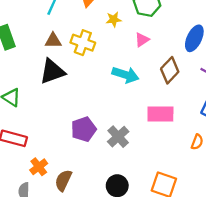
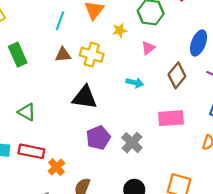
black triangle: (52, 71) -> (85, 97), moved, turned 32
cyan arrow: (125, 75) -> (135, 83), size x0.7
orange cross: (39, 167) -> (56, 167), moved

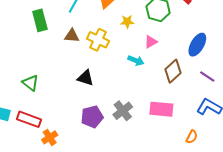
green rectangle: (18, 55) -> (40, 20), moved
cyan arrow: (135, 83) -> (136, 61), moved
black triangle: (85, 97) -> (85, 78), size x0.7
gray cross: (132, 143) -> (123, 111), moved

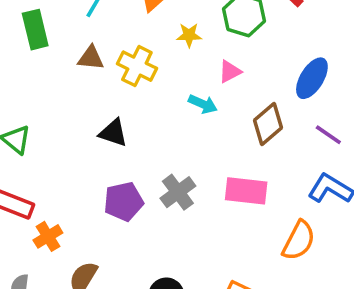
orange semicircle: (192, 137) -> (299, 241), size x1.6

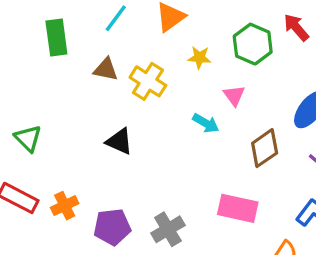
pink triangle: (230, 72) -> (234, 95), turned -45
gray cross: (178, 192) -> (168, 229), moved
purple pentagon: (124, 201) -> (112, 227), moved
orange cross: (48, 236) -> (65, 206), moved

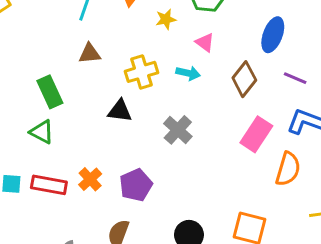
green rectangle: (56, 37) -> (50, 92), moved
yellow cross: (148, 81) -> (142, 72), moved, turned -32
pink rectangle: (238, 208) -> (256, 134), moved, turned -52
gray cross: (168, 229) -> (178, 130), moved

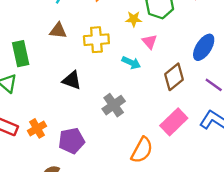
yellow star: (166, 19) -> (134, 19), moved
yellow cross: (142, 72) -> (96, 40), moved
orange semicircle: (288, 169) -> (142, 150), moved

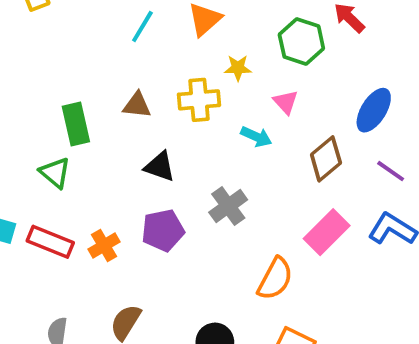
yellow star: (134, 19) -> (238, 68), moved
brown triangle: (58, 31) -> (137, 105), moved
purple pentagon: (72, 141) -> (163, 230), moved

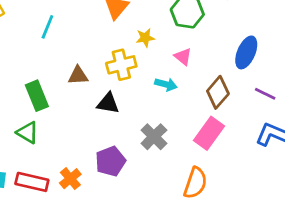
cyan line: (142, 26) -> (47, 27), moved
black triangle: (160, 166) -> (108, 103), moved
pink rectangle: (327, 232) -> (209, 133), moved

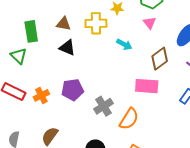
pink triangle: (183, 57) -> (150, 23), moved
black triangle: (108, 103) -> (67, 48), moved
pink rectangle: (209, 133) -> (147, 86), turned 45
gray cross: (154, 137) -> (103, 106), moved

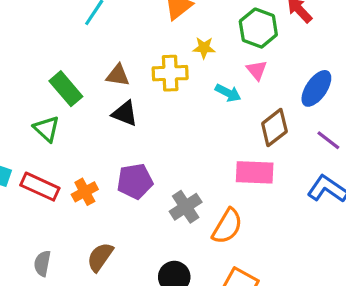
green rectangle: (31, 31) -> (66, 89), turned -30
cyan arrow: (124, 44) -> (228, 93), moved

